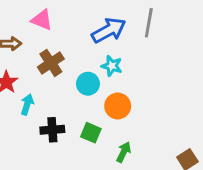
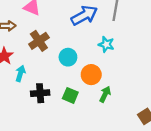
cyan star: (112, 66) -> (106, 44), moved
green arrow: (124, 152) -> (105, 94), moved

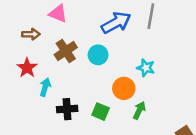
cyan star: (106, 44) -> (146, 68), moved
cyan circle: (68, 57) -> (98, 55), moved

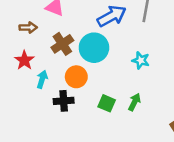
cyan circle: (98, 55) -> (94, 48), size x1.5
orange circle: (124, 88) -> (76, 77), moved
green square: (101, 112) -> (107, 103), moved

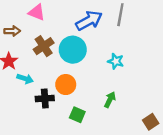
orange circle: (76, 77) -> (66, 85), moved
cyan arrow: (42, 79) -> (25, 79), turned 91
green square: (107, 103) -> (77, 115), moved

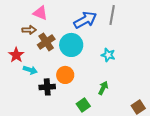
brown arrow: (12, 31) -> (29, 30), moved
green square: (77, 115) -> (83, 105), moved, turned 32

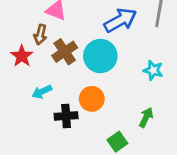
brown arrow: (29, 30) -> (40, 35), turned 104
red star: (16, 55) -> (22, 56), moved
cyan arrow: (30, 70) -> (42, 92), turned 136

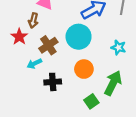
brown cross: (65, 52) -> (48, 45), moved
orange circle: (92, 99) -> (84, 69), moved
green arrow: (146, 117) -> (113, 83), size x1.6

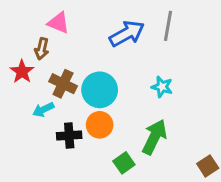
cyan circle: (79, 37) -> (100, 90), moved
brown cross: (48, 45) -> (63, 84), turned -30
orange circle: (84, 69) -> (100, 125), moved

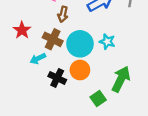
brown arrow: (42, 49) -> (63, 14), moved
cyan star: (162, 87) -> (107, 42), moved
black cross: (69, 135) -> (57, 78), turned 30

